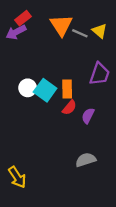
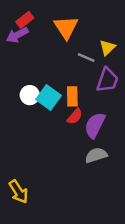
yellow triangle: (100, 31) -> (107, 47), moved, turned 35
gray line: (80, 33) -> (86, 58), moved
purple semicircle: (88, 116) -> (95, 125), size x1.5
gray semicircle: (86, 160) -> (96, 155), moved

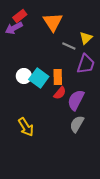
gray semicircle: (96, 155) -> (77, 124), turned -42
yellow arrow: (18, 192) -> (26, 127), moved

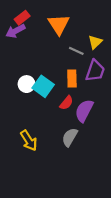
orange rectangle: (58, 77) -> (72, 79), moved
gray semicircle: (77, 124) -> (70, 137), moved

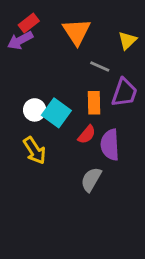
yellow triangle: (95, 42) -> (127, 40), moved
purple semicircle: (84, 111) -> (110, 145), turned -30
yellow arrow: (29, 140) -> (35, 151), moved

